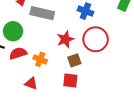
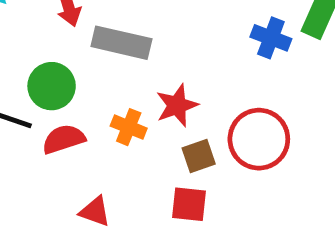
blue cross: (85, 11) -> (271, 38), moved
red circle: (96, 39) -> (259, 139), moved
orange cross: (40, 59) -> (129, 127), moved

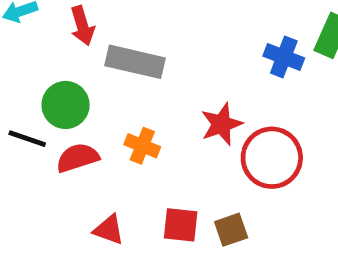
red star: (177, 105) -> (221, 124), moved
brown square: (199, 156) -> (231, 230), moved
red square: (189, 204) -> (181, 225), moved

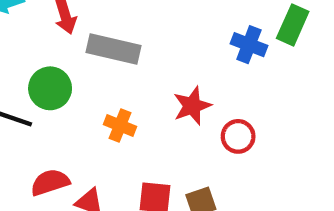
red semicircle: (78, 158) -> (50, 182), moved
red circle: (272, 158) -> (238, 136), size x0.6

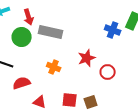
green circle: (50, 88) -> (22, 37), moved
red semicircle: (50, 182) -> (22, 83), moved

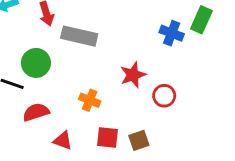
green circle: (22, 37) -> (36, 63), moved
orange cross: (54, 67) -> (90, 100), moved

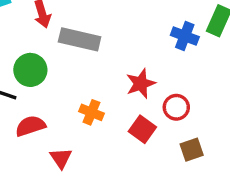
red square: (108, 137) -> (142, 129), moved, turned 30
red triangle: (63, 140) -> (61, 158), turned 36
brown square: (139, 140) -> (192, 150), moved

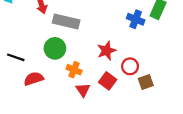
green circle: (30, 70) -> (55, 48), moved
brown square: (192, 150) -> (146, 82), moved
red triangle: (61, 158) -> (83, 90), moved

